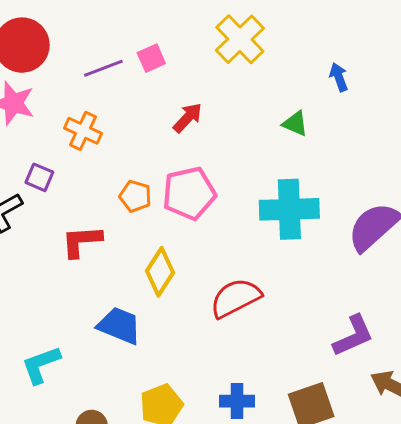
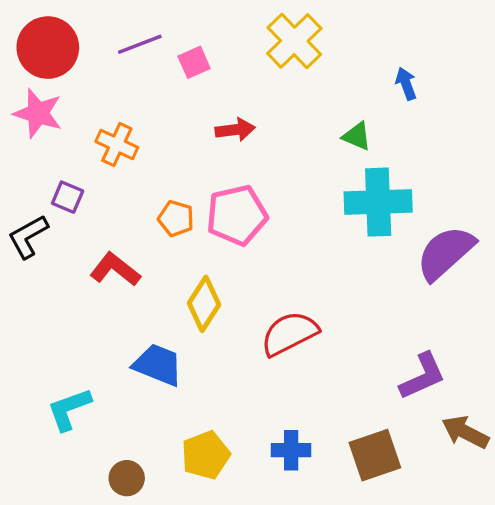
purple line: (103, 68) -> (140, 44), moved
red arrow: (188, 118) -> (235, 130), turned 40
cyan cross: (289, 209) -> (378, 202), moved
red L-shape: (82, 241) -> (115, 269), turned 42

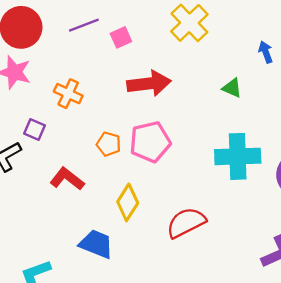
red arrow: (235, 130) -> (149, 83), size x1.6
cyan cross: (378, 202) -> (238, 156), moved

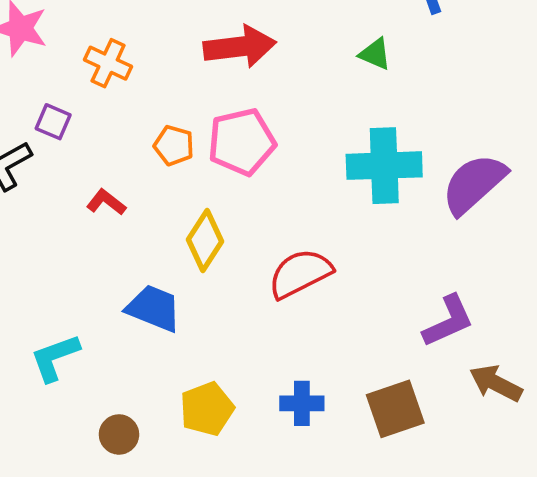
red L-shape: (67, 179) -> (106, 202), size x0.7

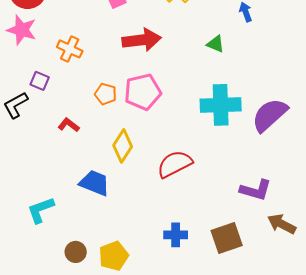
purple L-shape: (448, 321) -> (256, 190), turned 40
yellow pentagon: (207, 409) -> (114, 256), moved

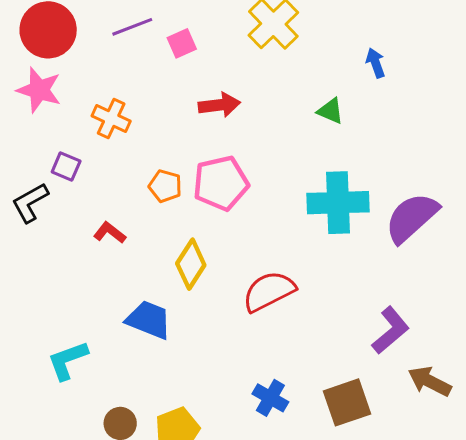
red arrow: (142, 40) -> (219, 105), size x0.7
purple L-shape: (256, 190) -> (391, 330), turned -56
blue cross: (176, 235) -> (270, 398), turned 30

